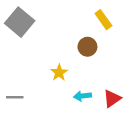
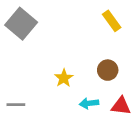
brown circle: (87, 47) -> (108, 70), moved
red triangle: (112, 98) -> (121, 106), turned 42

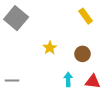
yellow star: (64, 78) -> (50, 48), moved
cyan arrow: (89, 103) -> (68, 79), turned 96

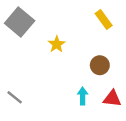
yellow star: (50, 48) -> (57, 44), moved
gray line: (12, 80) -> (15, 97), turned 40

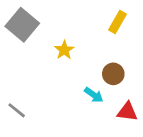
yellow rectangle: (104, 20) -> (117, 22), turned 66
cyan arrow: (83, 96) -> (94, 95), moved, turned 126

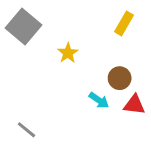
gray line: (17, 110) -> (26, 130), moved
red triangle: (127, 112) -> (134, 105), moved

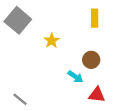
yellow rectangle: (124, 23) -> (95, 18), turned -30
red triangle: (134, 105) -> (97, 95), moved

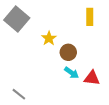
brown circle: (91, 60) -> (68, 52), moved
red triangle: (97, 95) -> (92, 78), moved

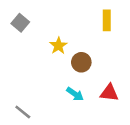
gray square: (17, 19) -> (20, 23), size x0.6
cyan arrow: (71, 73) -> (75, 94), moved

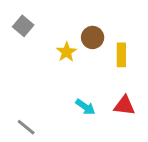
yellow rectangle: (107, 20) -> (121, 55), moved
brown circle: (81, 62) -> (93, 37), moved

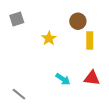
gray square: (23, 26) -> (17, 19), turned 32
brown circle: (93, 37) -> (78, 21), moved

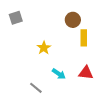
yellow star: (49, 38) -> (44, 48), moved
gray line: (19, 94) -> (36, 88), moved

